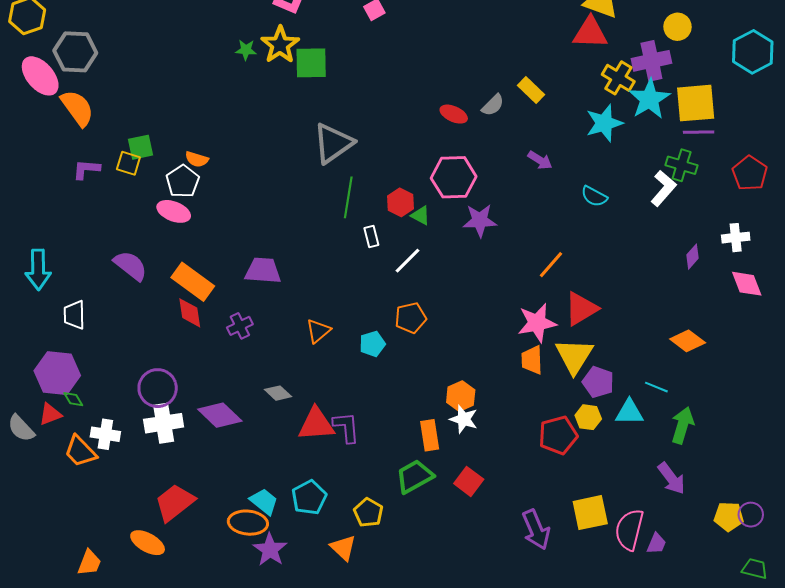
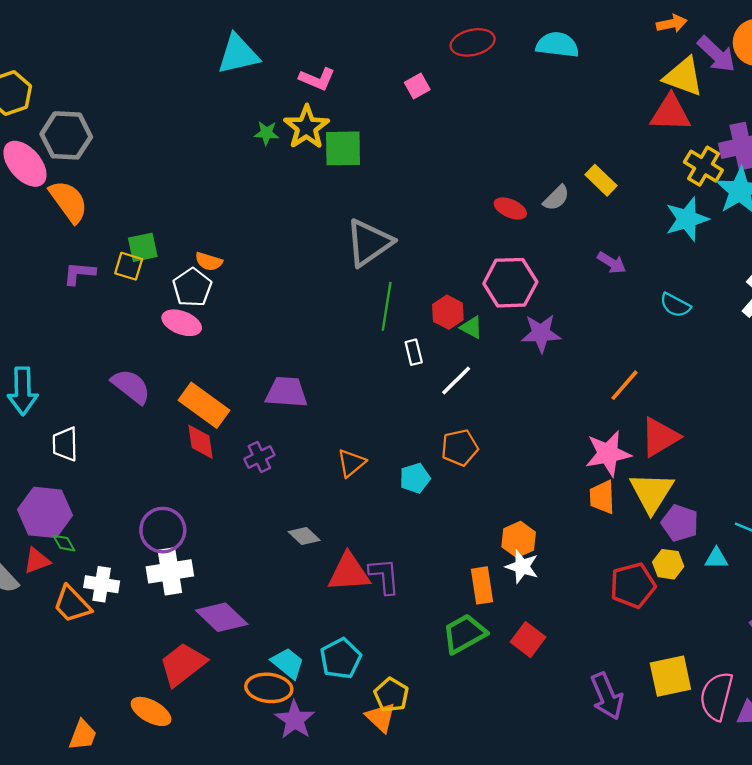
cyan triangle: (629, 412) -> (716, 558), size x0.7
purple diamond: (220, 415) -> (222, 617), moved
yellow pentagon: (368, 513) -> (391, 695), moved

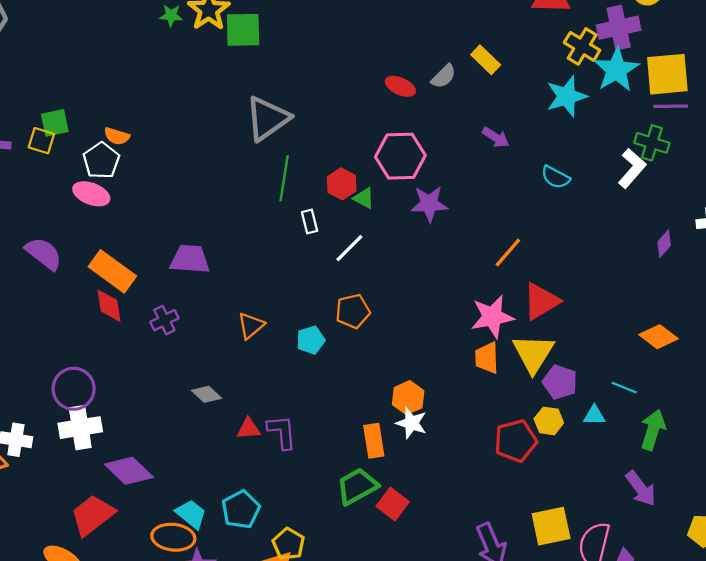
red triangle: (349, 572) -> (249, 429), size x0.6
red square: (528, 640) -> (393, 504), moved

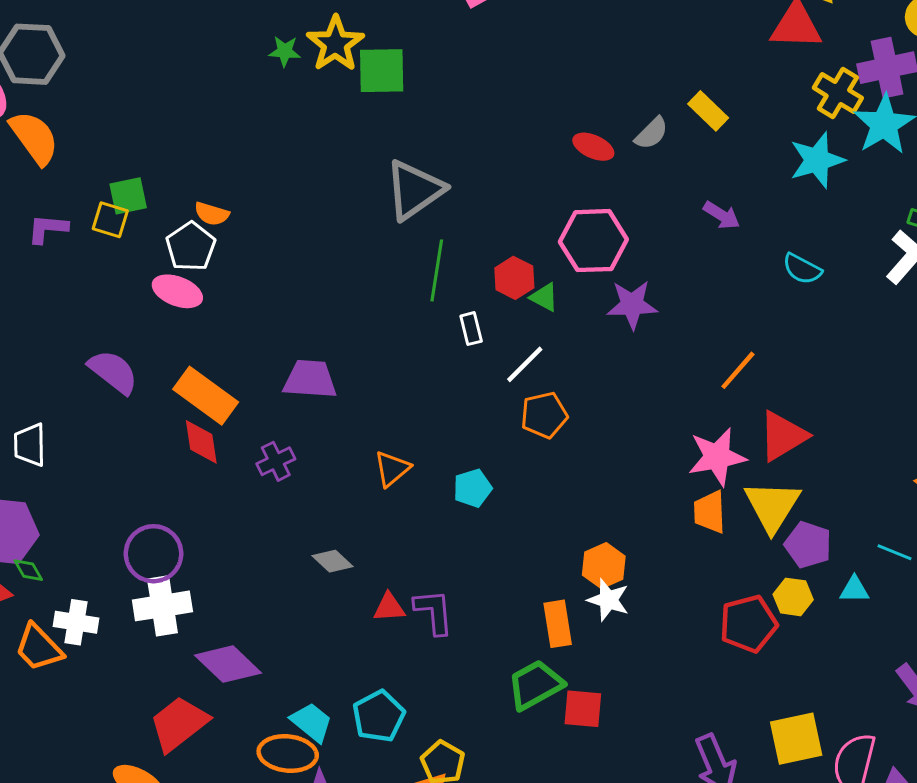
orange pentagon: (353, 311) -> (544, 415), moved
red square: (393, 504) -> (583, 709), turned -32

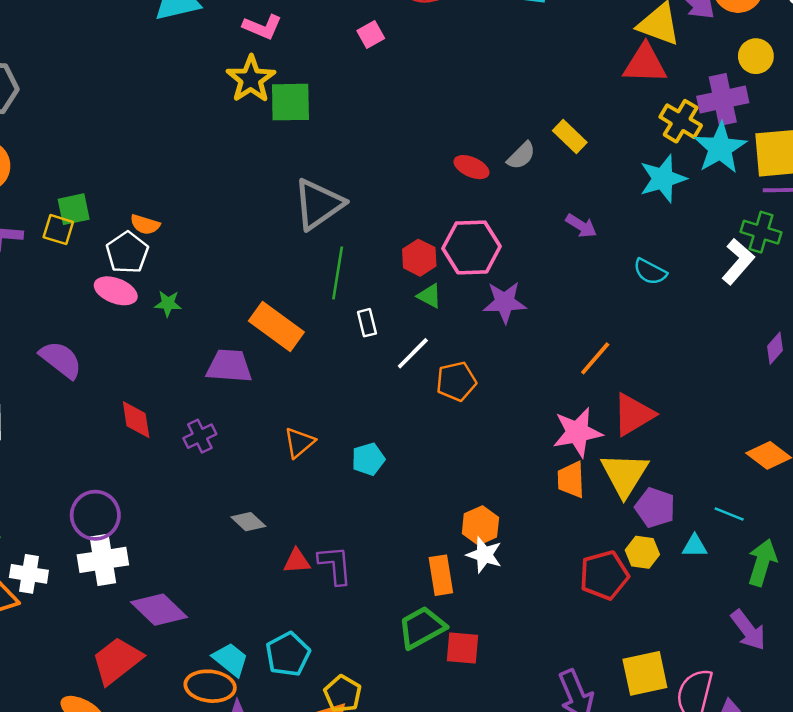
green star: (285, 51) -> (168, 304), moved
red hexagon: (514, 278) -> (419, 258), moved
orange rectangle: (206, 396) -> (276, 327), moved
orange pentagon: (544, 415) -> (456, 381), moved

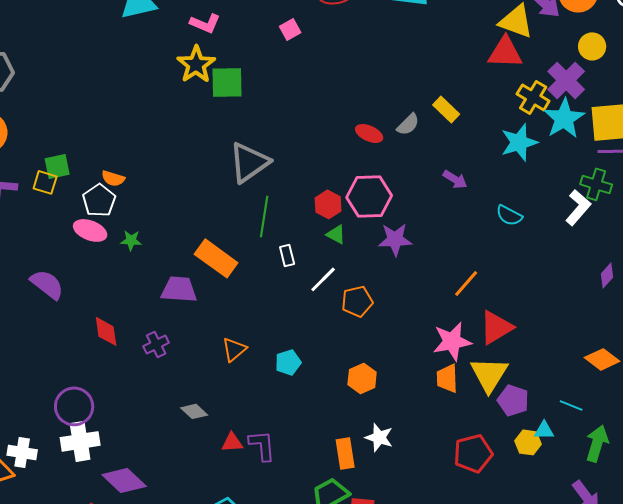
purple cross: (723, 100) -> (566, 80), turned -33
orange hexagon: (480, 525) -> (362, 378), moved
yellow hexagon: (642, 552) -> (528, 442), moved

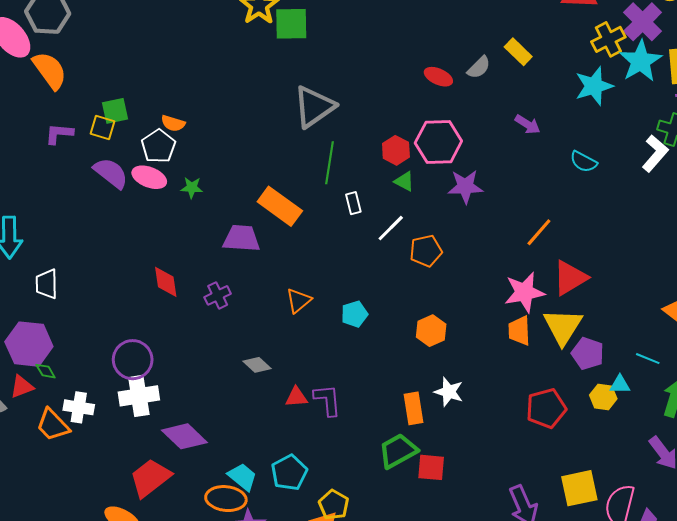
yellow cross: (533, 97) -> (608, 39), turned 32
purple semicircle: (47, 284) -> (111, 173), moved

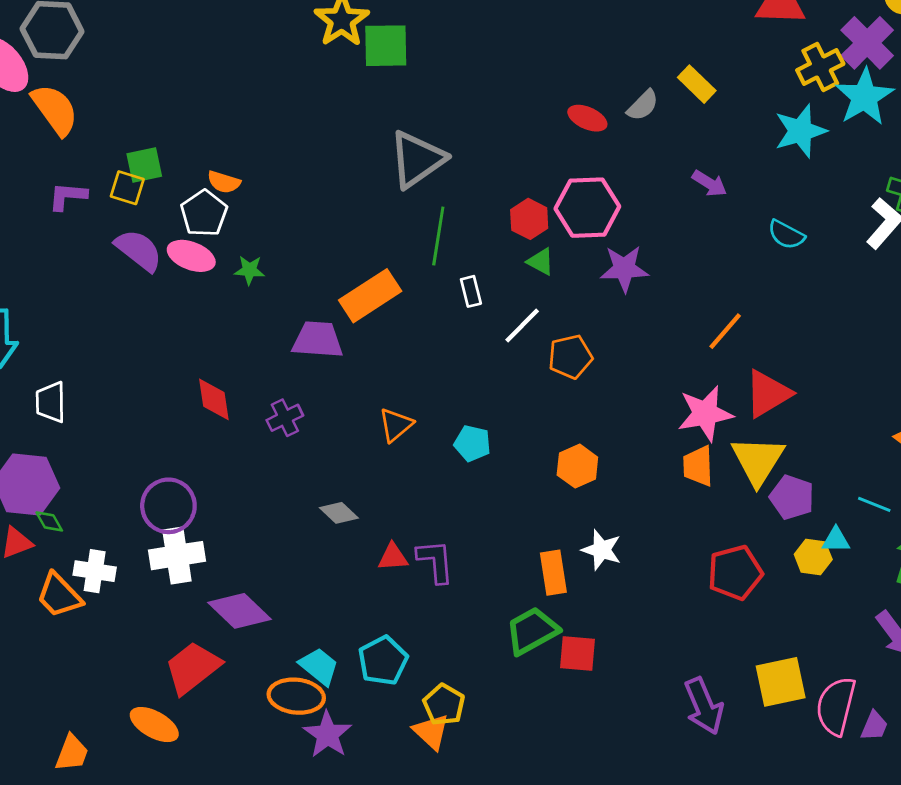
orange rectangle: (280, 206) -> (370, 296), turned -69
cyan pentagon: (354, 314) -> (472, 443), turned 30

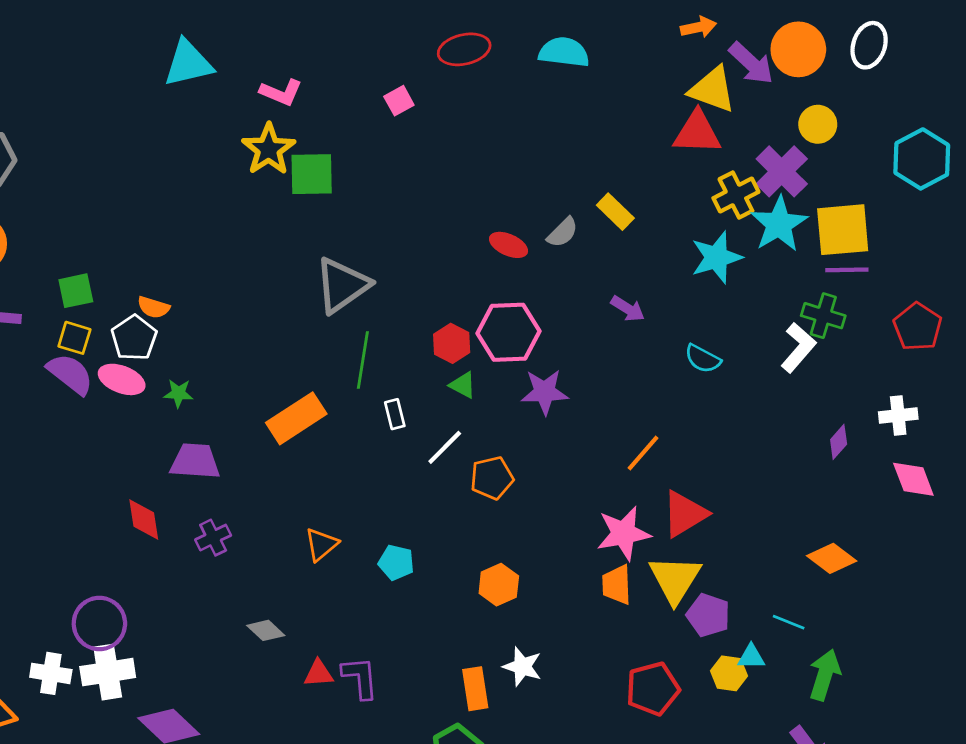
yellow square: (127, 188) -> (74, 338), moved
purple trapezoid: (318, 340) -> (195, 461), moved
white cross: (95, 571) -> (51, 673), moved

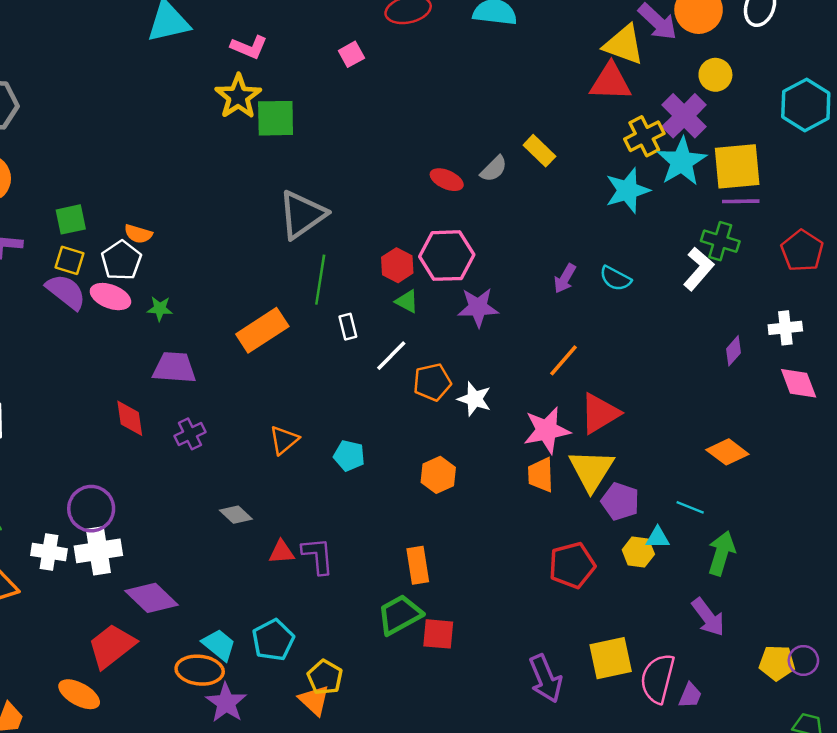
purple arrow: (628, 309) -> (565, 278), moved, turned 88
white star: (522, 667) -> (474, 399), moved

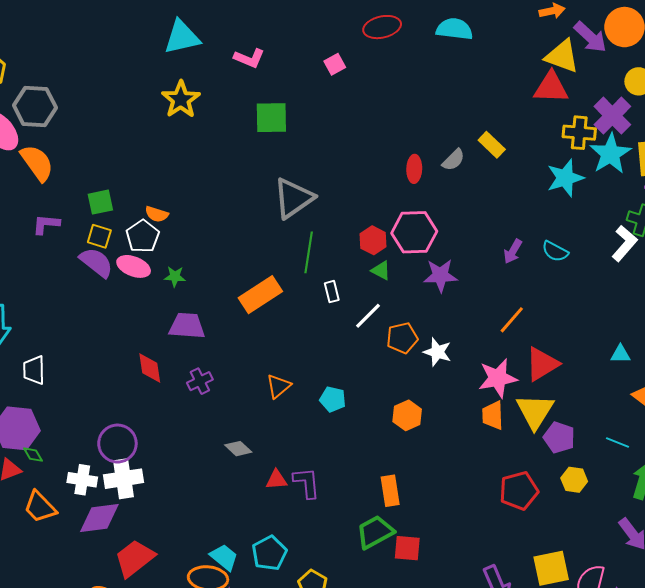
yellow star: (238, 96) -> (181, 99), moved
yellow cross: (644, 136) -> (579, 133), turned 32
red ellipse: (447, 180) -> (414, 169), turned 68
cyan triangle: (658, 538) -> (620, 354), moved
purple diamond: (151, 598) -> (99, 518), moved, turned -51

